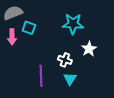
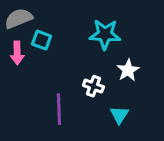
cyan triangle: (70, 79) -> (119, 115), moved

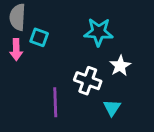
gray semicircle: (19, 18) -> (17, 17), turned -65
white cross: (93, 86) -> (88, 81), size x1.4

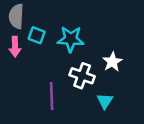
cyan star: (99, 32) -> (71, 39), moved

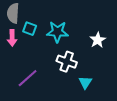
white star: (112, 62) -> (98, 40), moved
purple line: (52, 96) -> (28, 78), moved, turned 50

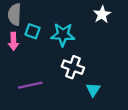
white star: (98, 40) -> (102, 14), moved
purple line: (28, 78) -> (30, 85), turned 30

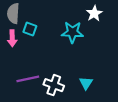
cyan star: (63, 35) -> (72, 32), moved
white cross: (73, 67) -> (54, 85), moved

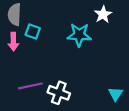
cyan triangle: (86, 83) -> (116, 94), moved

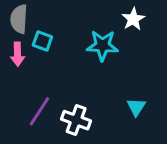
purple line: (30, 86) -> (39, 111), turned -45
cyan triangle: (116, 94) -> (136, 107), moved

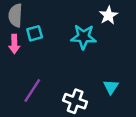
cyan square: (42, 41) -> (35, 33), turned -35
white cross: (76, 120) -> (75, 101), moved

